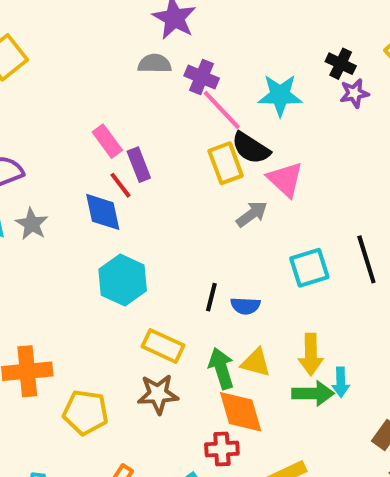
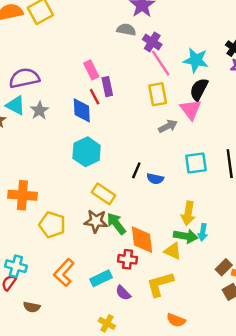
black semicircle: (251, 148) -> (199, 89), moved, turned 75
yellow triangle: (256, 363) -> (173, 251), moved
green arrow: (221, 368) -> (116, 224), moved, turned -30

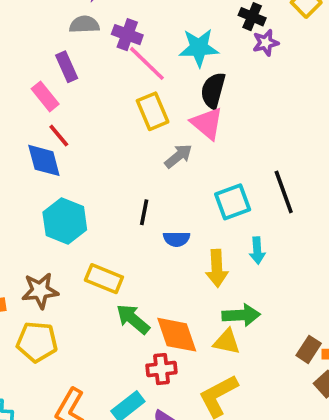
purple rectangle: (107, 87) -> (67, 67), moved
black line: (136, 170) -> (144, 212), moved
yellow arrow: (188, 213) -> (217, 268), moved
brown star: (96, 221) -> (40, 291), moved
cyan arrow: (203, 232) -> (257, 251), moved

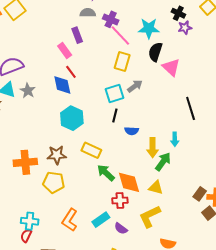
yellow rectangle: (153, 111) -> (122, 61), turned 36
pink triangle: (207, 123) -> (171, 67), moved
cyan square: (233, 202) -> (115, 93), moved
green arrow: (241, 315) -> (163, 162), moved, turned -54

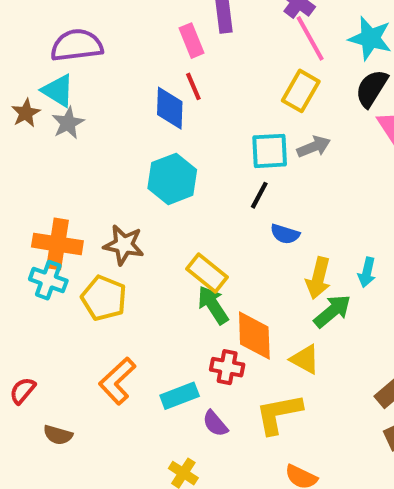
gray star: (28, 91) -> (68, 123), moved
yellow rectangle: (91, 150) -> (207, 273), moved
cyan cross: (30, 221) -> (48, 280), moved

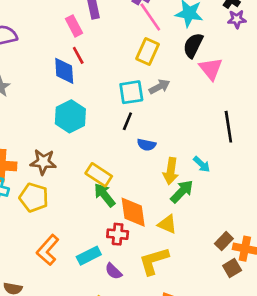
cyan arrow: (367, 272) -> (202, 164), turned -54

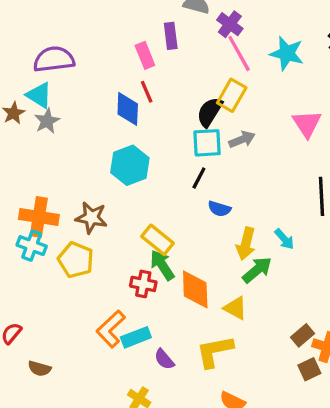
black semicircle: (193, 45) -> (210, 112), moved
red cross: (118, 234) -> (143, 284), moved
orange L-shape: (48, 250) -> (111, 329), moved

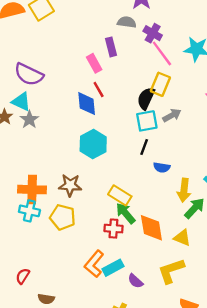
purple semicircle: (54, 59) -> (29, 74), turned -140

